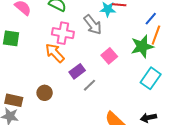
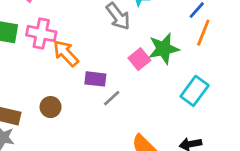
pink cross: (63, 33) -> (41, 34), moved
green star: (142, 47) -> (164, 49), moved
purple rectangle: (77, 71) -> (95, 79), turned 42

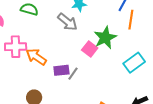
cyan rectangle: (195, 91) -> (134, 63), turned 30
gray line: (112, 98) -> (73, 74), moved

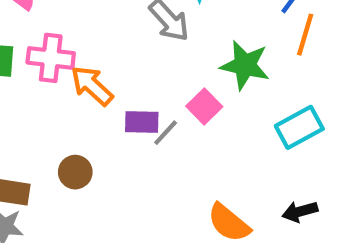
green star: (105, 38) -> (245, 65), turned 30
pink square: (90, 49) -> (204, 106), moved

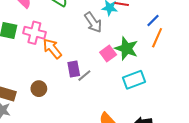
pink square: (204, 106) -> (108, 53), moved
purple rectangle: (142, 122) -> (74, 69), turned 70
cyan rectangle: (299, 127) -> (134, 80), moved

